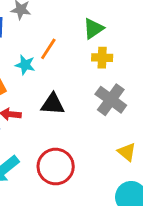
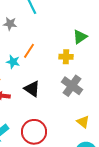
green triangle: (93, 29) -> (80, 37), moved
black triangle: (53, 104) -> (32, 89), turned 30

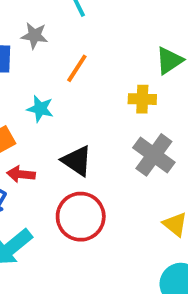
orange line: (29, 51) -> (77, 68), moved
red circle: (34, 132) -> (81, 217), moved

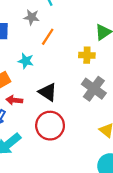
gray star: (34, 36) -> (32, 17), moved

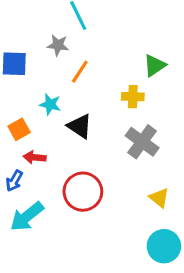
black triangle: (48, 92) -> (80, 126), moved

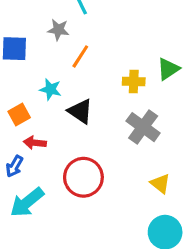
green triangle: (155, 65) -> (168, 69), moved

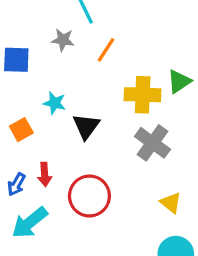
orange line: (80, 56) -> (106, 50), moved
yellow cross: (134, 82) -> (143, 95), size x1.5
black triangle: (80, 111) -> (86, 126), turned 32
red arrow: (35, 143) -> (45, 174), moved, turned -100

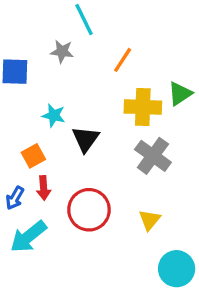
orange line: (106, 50) -> (123, 60), moved
orange square: (21, 130) -> (33, 156), moved
yellow triangle: (171, 203) -> (150, 220), moved, turned 30

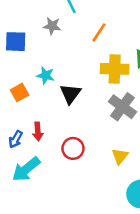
orange square: (33, 156) -> (20, 92), moved
red circle: (89, 210) -> (73, 148), size x0.7

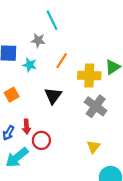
orange line: (99, 32) -> (62, 61), moved
cyan star: (46, 75) -> (30, 65), moved
red circle: (73, 148) -> (41, 140), moved

